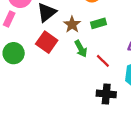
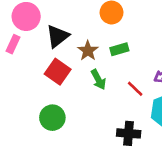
green circle: (14, 53) -> (52, 118), moved
red line: (103, 61) -> (135, 89), moved

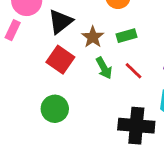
red line: (135, 89) -> (133, 71), moved
black cross: (129, 133) -> (136, 126), size x1.4

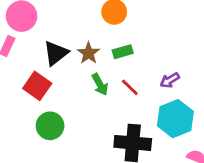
black triangle: (60, 22) -> (56, 53), moved
red square: (60, 60) -> (37, 86), moved

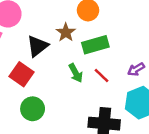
green rectangle: (123, 52) -> (95, 45), size x1.5
brown star: (89, 53) -> (66, 32), moved

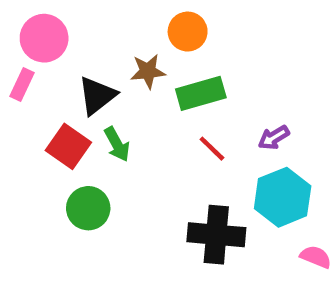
brown star: (66, 32) -> (148, 71), turned 30
green arrow: (76, 73) -> (117, 144), moved

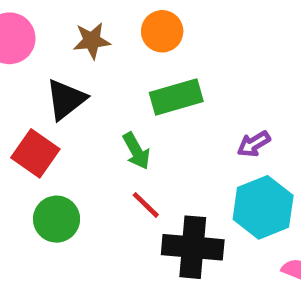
brown star: (148, 71) -> (92, 41), moved
green arrow: (117, 144) -> (136, 151), moved
red line: (212, 149) -> (146, 205), moved

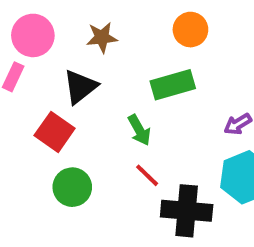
orange circle: (162, 31) -> (190, 30), moved

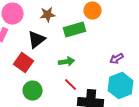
green rectangle: (173, 85) -> (75, 30), moved
green arrow: (139, 130) -> (67, 62), turned -70

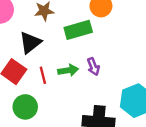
purple arrow: (117, 59) -> (93, 67), moved, turned -80
red line: (71, 85) -> (43, 75), moved, turned 32

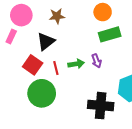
green rectangle: (78, 30) -> (110, 34), moved
green circle: (25, 107) -> (42, 93), size x1.4

